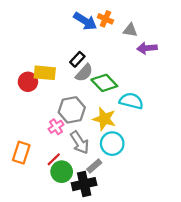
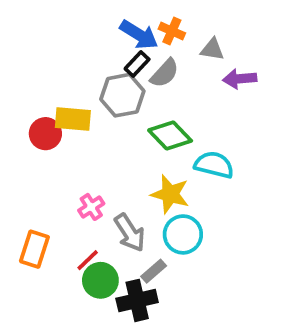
black rectangle: (77, 59) -> (137, 64), moved
gray semicircle: (84, 73) -> (165, 73), moved
gray hexagon: (72, 110) -> (122, 95), moved

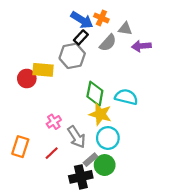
gray semicircle: (165, 73) -> (108, 43), moved
green diamond: (170, 135) -> (95, 94), moved, turned 55
green circle: (100, 280) -> (105, 165), moved

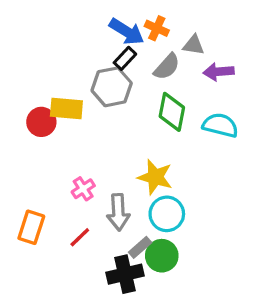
green diamond: (95, 94) -> (172, 112), moved
cyan semicircle: (126, 97) -> (220, 125), moved
gray arrow: (77, 137) -> (118, 212), turned 30

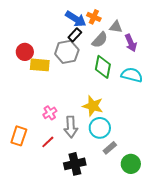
purple arrow: (219, 72) -> (131, 43), turned -108
red circle: (41, 122) -> (25, 52), moved
gray rectangle: (140, 247) -> (110, 148), moved
green circle: (162, 256) -> (131, 164), moved

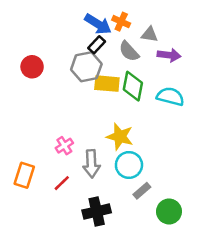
gray semicircle: (100, 40) -> (129, 51), turned 96
purple arrow: (131, 43) -> (169, 55), turned -60
yellow rectangle: (40, 65) -> (107, 84), moved

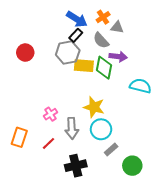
orange cross: (121, 22) -> (103, 17), moved, turned 32
purple arrow: (169, 55) -> (118, 57), moved
cyan semicircle: (170, 96) -> (140, 86), moved

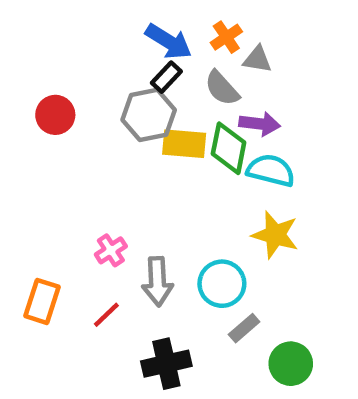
cyan semicircle: (140, 86) -> (271, 170), moved
yellow star: (94, 107) -> (275, 235), moved

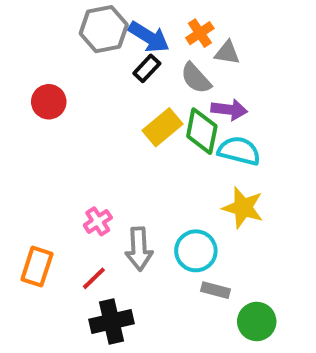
gray hexagon: (149, 115) -> (104, 29), moved
yellow rectangle: (184, 144) -> (163, 127), turned -45
gray rectangle: (244, 328) -> (216, 290), turned 56
black cross: (166, 364) -> (112, 321), moved

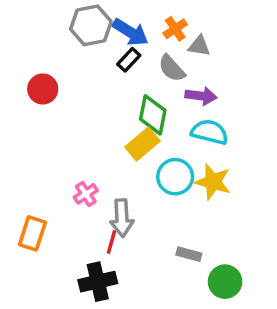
yellow rectangle: (163, 127) -> (142, 144), moved
green diamond: (202, 131) -> (153, 115), moved
cyan circle: (196, 251) -> (175, 177), moved
red line: (94, 278) -> (112, 242), moved, turned -30

